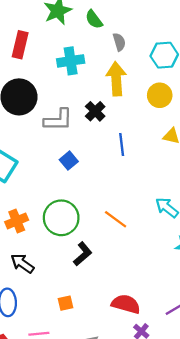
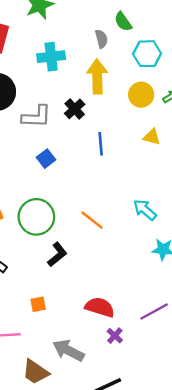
green semicircle: (94, 19) -> (123, 22), moved

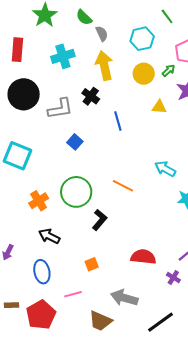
green semicircle: (123, 22) -> (84, 17), moved
purple cross: (115, 336) -> (173, 277), moved

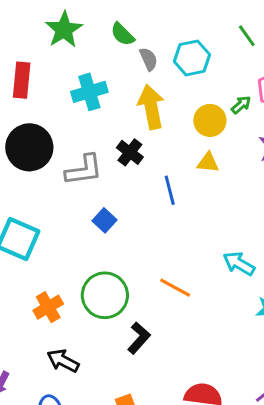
cyan hexagon: (142, 39) -> (192, 58), moved
green arrow: (169, 70) -> (241, 105), moved
yellow triangle: (159, 107) -> (208, 162), moved

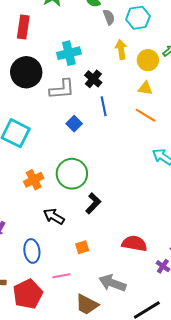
cyan cross: (89, 92) -> (69, 53), moved
yellow arrow: (151, 107) -> (121, 49), moved, size x0.7
blue line: (170, 190) -> (104, 106), moved
orange line: (175, 288) -> (146, 115), moved
black arrow: (63, 361) -> (54, 216), moved

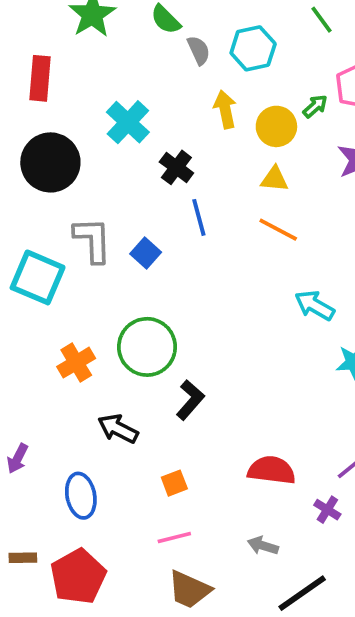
cyan cross: (69, 53) -> (128, 122), turned -30
gray L-shape: (62, 89) -> (93, 240), moved, turned -84
pink line: (61, 276) -> (174, 537), moved
gray arrow: (112, 283) -> (263, 546), moved, size x0.6

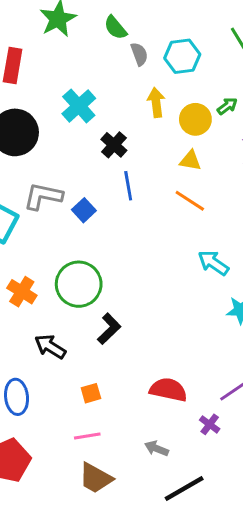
gray L-shape: (93, 240) -> (43, 196), turned -81
orange cross: (76, 363) -> (22, 292), turned -32

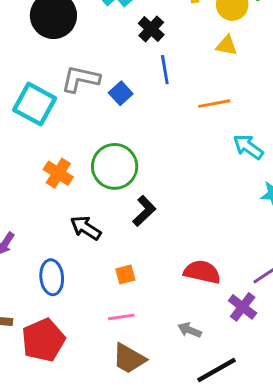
orange line: (190, 201) -> (214, 104), moved, turned -44
purple cross: (210, 424) -> (243, 307), size x1.4

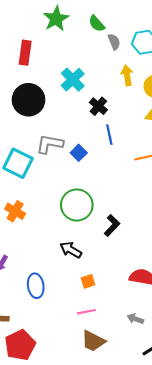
orange cross: (58, 173) -> (15, 211), moved
black L-shape: (144, 211) -> (112, 225), moved
black arrow: (86, 228) -> (71, 250), moved
red pentagon: (43, 340) -> (20, 345), moved

